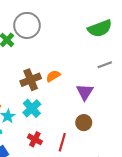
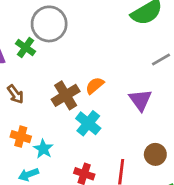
cyan cross: (32, 108) -> (88, 123), moved
brown circle: (84, 123) -> (155, 154), moved

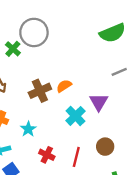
cyan cross: (88, 123) -> (75, 116), moved
cyan star: (43, 149) -> (28, 129), moved

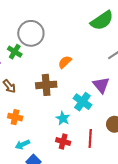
orange semicircle: (64, 86) -> (65, 62), moved
brown cross: (40, 91) -> (46, 85), turned 30
cyan star: (28, 129) -> (63, 118), moved

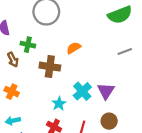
green cross: (15, 52) -> (28, 45), moved, turned -32
purple triangle: (101, 85) -> (106, 91), moved

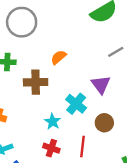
purple triangle: (106, 91) -> (101, 85), moved
brown circle: (109, 121) -> (104, 123), moved

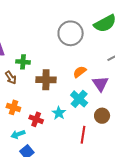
gray circle: (22, 22) -> (71, 33), moved
orange semicircle: (59, 57) -> (80, 72), moved
red cross: (51, 148) -> (36, 119), moved

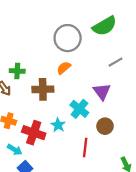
orange semicircle: (80, 72) -> (64, 68), moved
red cross: (36, 119) -> (34, 133), size x1.5
cyan arrow: (18, 134) -> (15, 150), turned -128

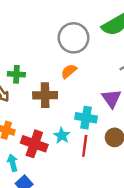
cyan cross: (79, 109) -> (86, 118), turned -30
red line: (85, 148) -> (85, 146), moved
cyan arrow: (15, 150) -> (13, 163), turned -136

